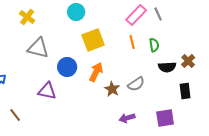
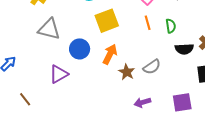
purple triangle: (47, 91) -> (59, 74), turned -42

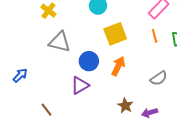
brown star: (127, 72) -> (125, 106), moved
purple triangle: (59, 74) -> (80, 85), moved
brown line: (25, 99) -> (46, 110), moved

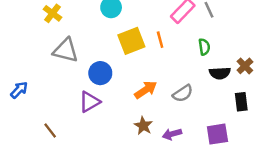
orange line: (155, 36) -> (160, 40), moved
orange arrow: (118, 66) -> (146, 90), moved, turned 30

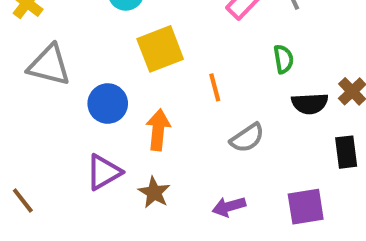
orange line: (160, 40) -> (215, 87), moved
orange arrow: (146, 90) -> (158, 130), moved, turned -50
purple triangle: (90, 102) -> (104, 172), moved
brown star: (143, 126) -> (154, 192), moved

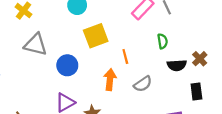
orange arrow: (158, 130) -> (110, 80), moved

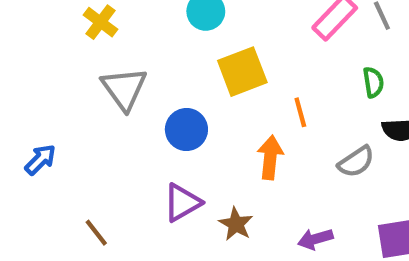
gray triangle: (36, 45) -> (124, 89), turned 40
gray semicircle: (143, 84) -> (356, 162), moved

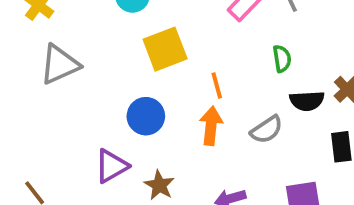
gray triangle: (124, 89) -> (60, 64), turned 42
blue circle: (186, 130) -> (146, 116), moved
orange arrow: (270, 157) -> (211, 126), moved

